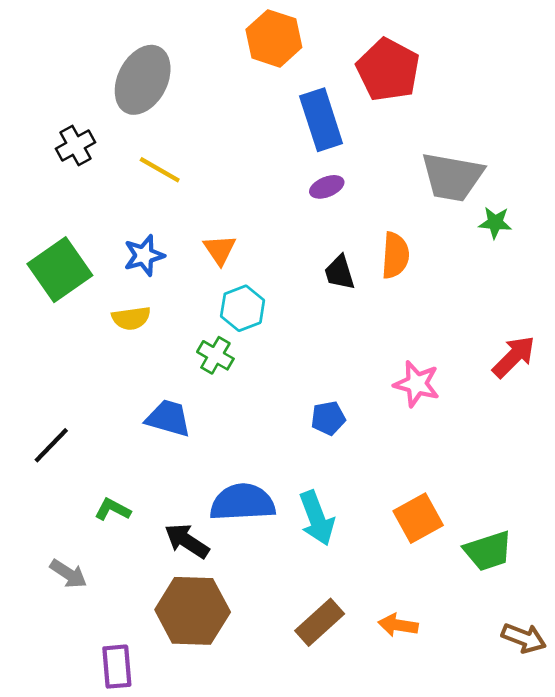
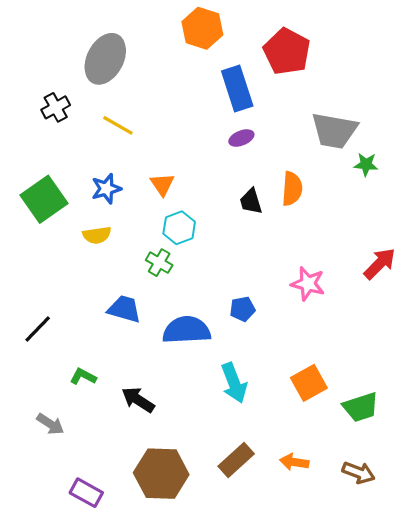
blue semicircle: (243, 502) -> (187, 330), moved
brown hexagon: (193, 611) -> (161, 474), moved
brown arrow: (524, 638) -> (359, 473), moved
purple rectangle: (117, 667) -> (86, 493), turned -56

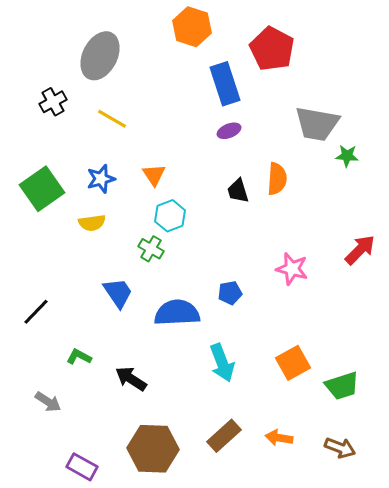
blue trapezoid: (124, 309) -> (118, 293), turned 40

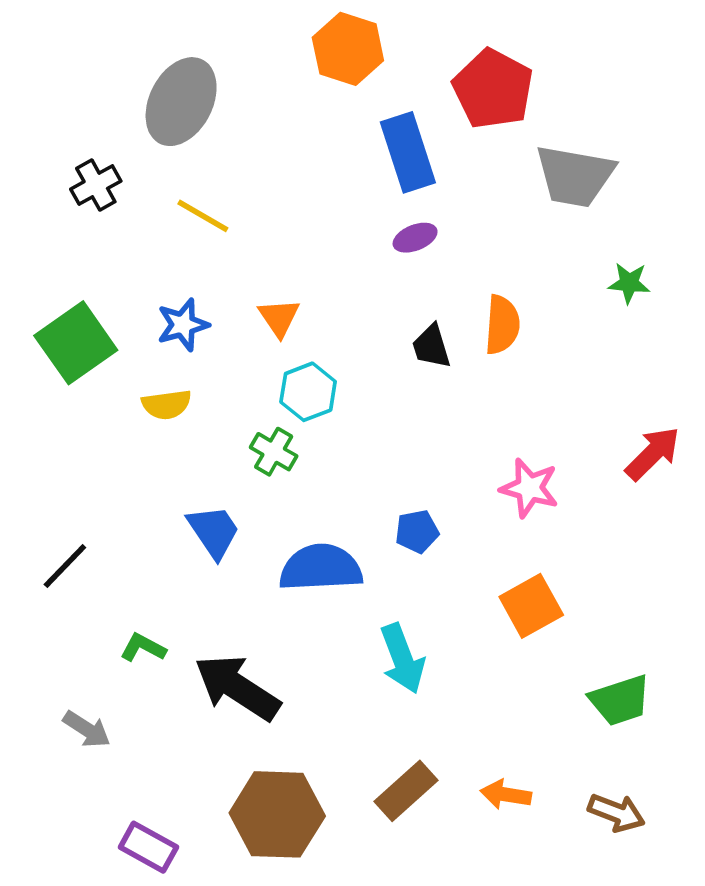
gray trapezoid: (317, 124) -> (575, 176), moved
orange square: (293, 363) -> (531, 606), moved
black arrow: (131, 379) -> (237, 688), size x1.5

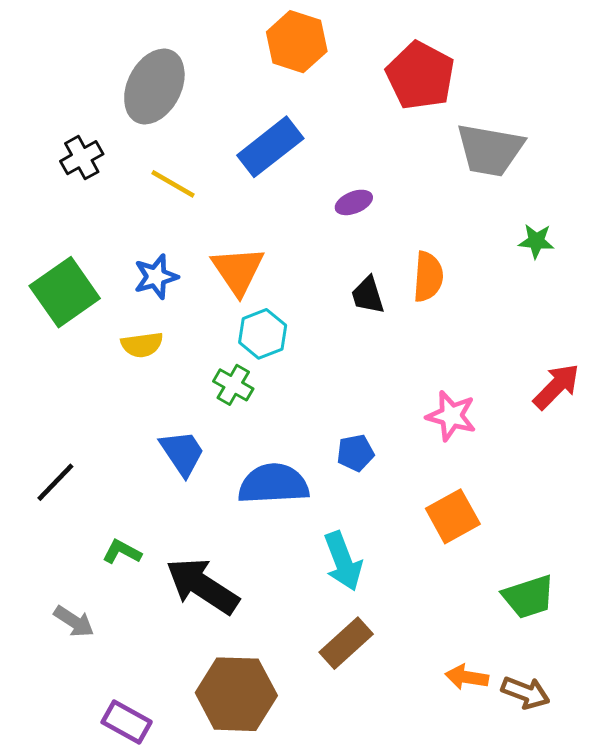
blue rectangle: (408, 152) -> (270, 147), moved, turned 70
orange triangle: (279, 317) -> (238, 270), size x1.5
brown rectangle: (406, 791) -> (346, 643), moved
orange arrow: (506, 795) -> (467, 677), moved

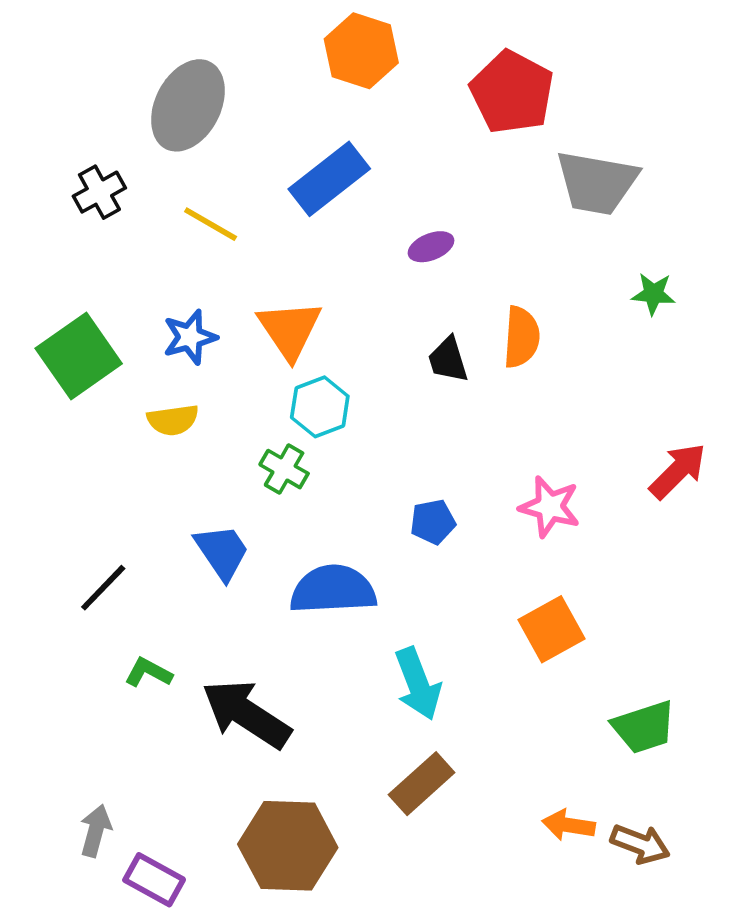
blue pentagon: (355, 453) -> (433, 522), moved
black line: (55, 482) -> (103, 588), moved
gray arrow: (74, 621) -> (96, 831), moved, turned -108

